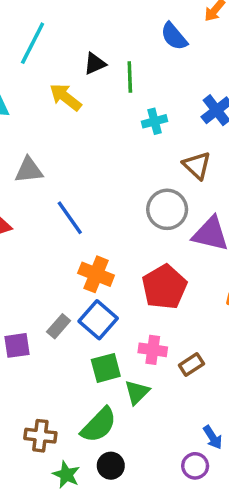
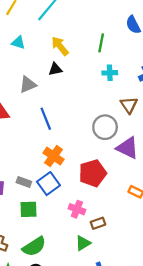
black triangle: (95, 64) -> (55, 69), moved
gray triangle: (29, 170) -> (28, 85), turned -30
gray rectangle: (59, 326) -> (24, 182), turned 56
green square: (106, 368) -> (28, 209), moved
green triangle: (137, 392) -> (83, 243), moved

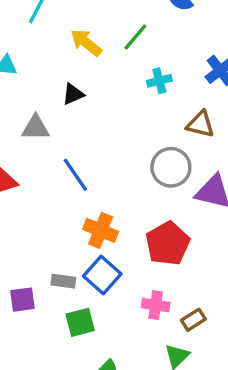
green line: (101, 43) -> (135, 37), turned 42
yellow arrow: (60, 46) -> (86, 43), moved
gray triangle: (28, 85) -> (36, 128), turned 36
brown triangle: (129, 105) -> (200, 124), turned -30

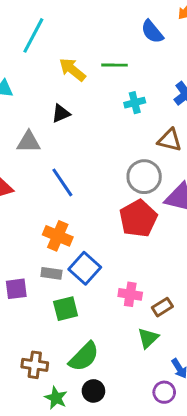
green line: (135, 37) -> (115, 65), turned 50
orange cross: (101, 230) -> (58, 236), moved
red pentagon: (168, 243) -> (138, 218), moved

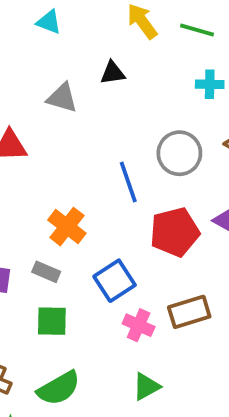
gray circle: (144, 177) -> (179, 153), moved
blue line: (62, 182) -> (128, 182), moved
blue square: (85, 268) -> (115, 281), moved
brown rectangle: (162, 307) -> (189, 312), moved, size x1.5

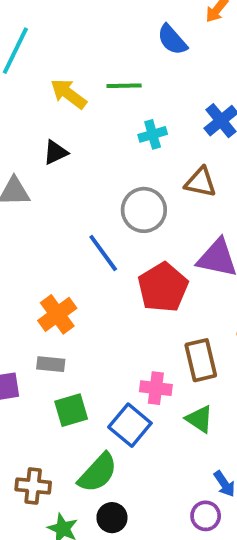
orange cross: (67, 227) -> (57, 314), turned 33
blue square: (115, 281) -> (130, 425), moved
brown rectangle: (189, 312) -> (201, 360), turned -69
green triangle: (146, 387) -> (199, 419), moved, turned -40

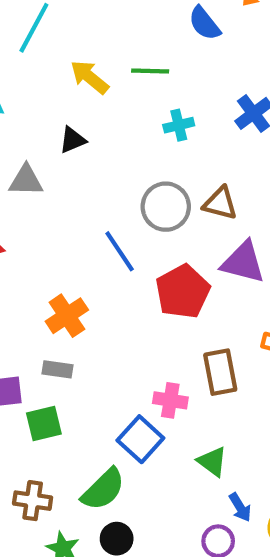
brown triangle: (201, 182) -> (220, 203), moved
green square: (71, 410) -> (44, 423), moved
green triangle: (199, 419) -> (212, 462), moved

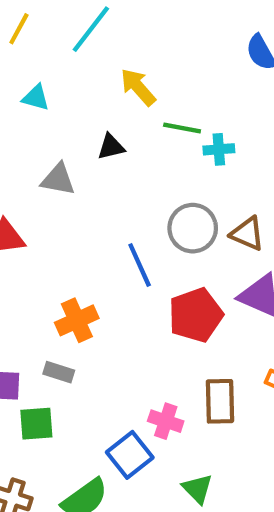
green line: (150, 71) -> (182, 128), moved

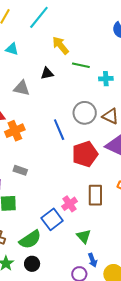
cyan cross: (219, 149) -> (106, 79), moved
orange cross: (77, 320) -> (15, 131), moved
gray rectangle: (59, 372) -> (20, 170), moved
pink cross: (166, 421) -> (70, 204), turned 35

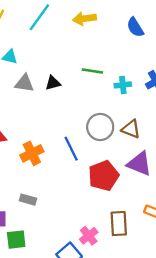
yellow arrow: (61, 45) -> (84, 19), moved, turned -54
gray triangle: (22, 88) -> (24, 83), moved
orange cross: (15, 131) -> (32, 153), moved

